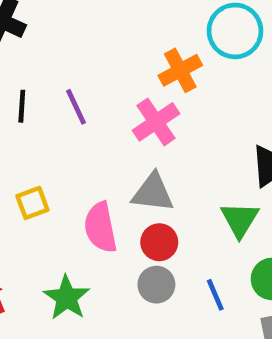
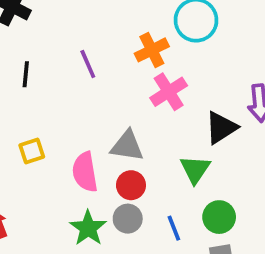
purple line: (76, 107) -> (88, 64), moved
pink cross: (156, 122) -> (169, 92), moved
green star: (67, 298) -> (88, 228), moved

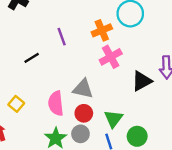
black line: (26, 74) -> (32, 58), moved, turned 49
yellow square: (32, 151) -> (16, 104), moved, turned -35
green triangle: (195, 169) -> (113, 119), moved

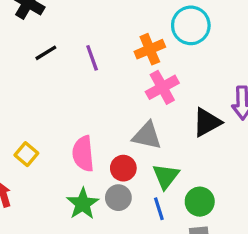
black line: (32, 58) -> (46, 53), moved
gray triangle: (83, 89) -> (147, 136), moved

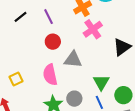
gray triangle: (147, 136) -> (73, 59), moved
yellow square: (26, 154) -> (16, 79), turned 32
red circle: (123, 168) -> (53, 42), moved

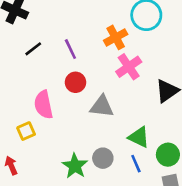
pink semicircle: (50, 75) -> (43, 105), moved
green triangle: (101, 82) -> (139, 137), turned -36

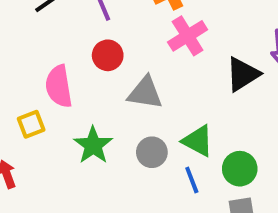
gray circle: (103, 158) -> (152, 152), moved
green star: (75, 166) -> (93, 145), moved

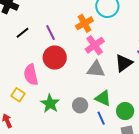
red circle: (108, 55) -> (55, 58), size x1.5
gray triangle: (145, 93) -> (96, 69), moved
yellow square: (31, 124) -> (18, 95), turned -32

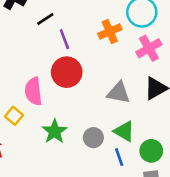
black line: (23, 33) -> (45, 19), moved
pink cross: (95, 45) -> (149, 48), moved

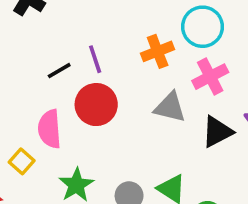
black line: (45, 19) -> (59, 71), moved
gray triangle: (119, 93) -> (170, 107), moved

